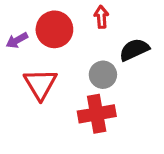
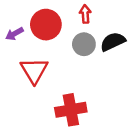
gray circle: (103, 75) -> (84, 44), moved
red cross: (97, 114) -> (71, 110), moved

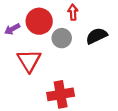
gray circle: (84, 44) -> (62, 38), moved

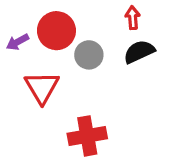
red arrow: (73, 12) -> (133, 18), moved

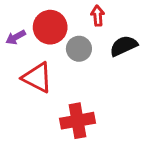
red arrow: (133, 18) -> (98, 16), moved
red triangle: (42, 87) -> (37, 78), turned -32

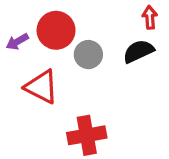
red arrow: (98, 16) -> (150, 17), moved

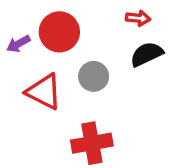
red arrow: (150, 17) -> (138, 18), moved, turned 100
gray circle: (88, 55) -> (94, 76), moved

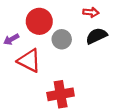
purple arrow: (18, 44) -> (11, 39), moved
gray circle: (94, 76) -> (62, 39), moved

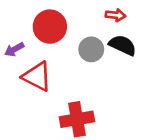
black semicircle: (96, 36) -> (123, 45), turned 50
gray circle: (62, 39) -> (91, 49), moved

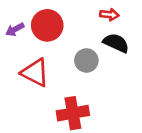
purple arrow: (14, 49) -> (15, 29), moved
gray circle: (91, 49) -> (86, 60), moved

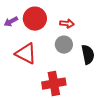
red arrow: (109, 15) -> (67, 24), moved
black semicircle: (116, 43) -> (88, 55), moved, turned 54

